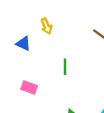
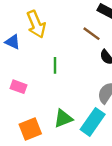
yellow arrow: (47, 26) -> (36, 24), size x1.6

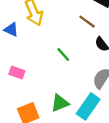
green line: (55, 65) -> (63, 54), moved, turned -42

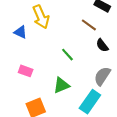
green triangle: (60, 103) -> (61, 85), moved

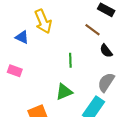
green line: (67, 55) -> (70, 60), turned 40
pink rectangle: (26, 71) -> (15, 71), moved

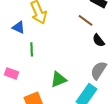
green line: (70, 60) -> (32, 49), moved
pink rectangle: (15, 71) -> (12, 73), moved

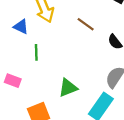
brown line: (86, 20) -> (86, 24), moved

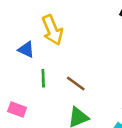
brown line: (86, 24) -> (76, 83), moved

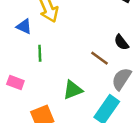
brown line: (76, 83) -> (100, 58), moved

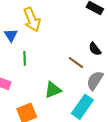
blue triangle: (24, 26) -> (11, 35), turned 32

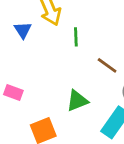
green line: (25, 58) -> (76, 37), moved

